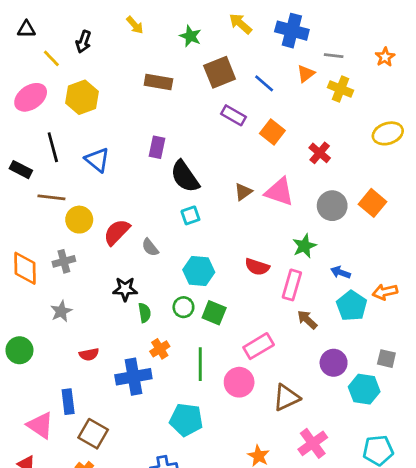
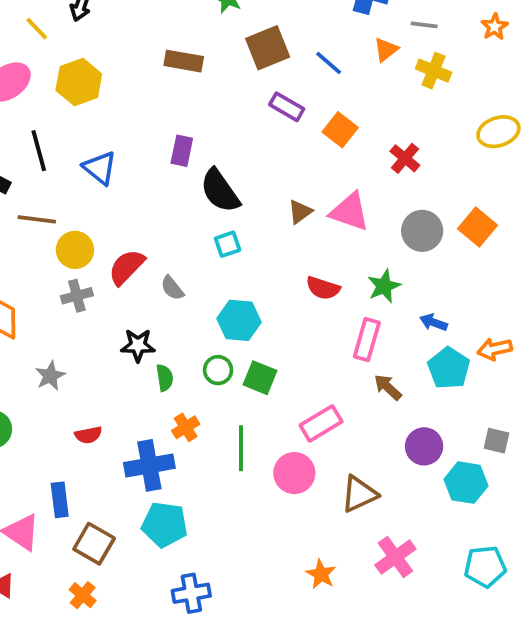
gray cross: (64, 261) -> (77, 296), moved
red semicircle: (257, 267) -> (323, 288), moved
cyan pentagon: (186, 420) -> (165, 525), moved

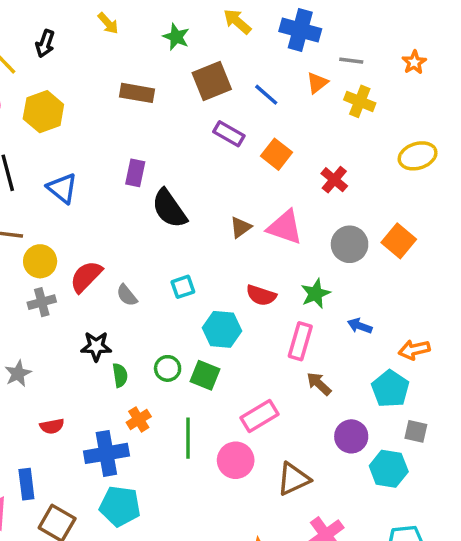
cyan square: (228, 244) -> (183, 287), moved
cyan hexagon: (239, 320) -> (222, 329), moved
cyan pentagon: (449, 368) -> (390, 389), moved

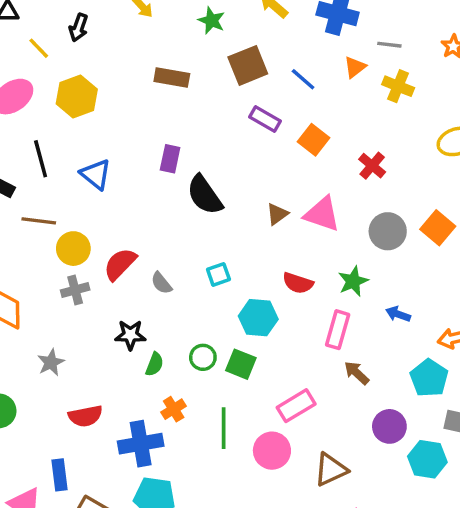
green semicircle: (120, 375) -> (155, 364), turned 30
red semicircle: (52, 426) -> (85, 416), size x1.4

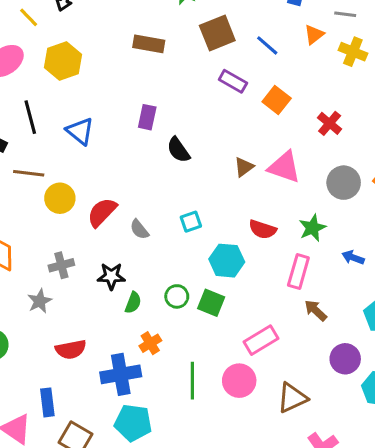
black semicircle: (205, 195) -> (178, 150), size x0.7
gray cross: (75, 290) -> (61, 265), moved
green line: (224, 428) -> (192, 381), moved

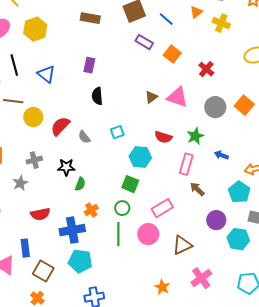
black semicircle: (178, 150) -> (97, 96), moved, turned 30
green circle: (177, 296) -> (122, 208), moved

